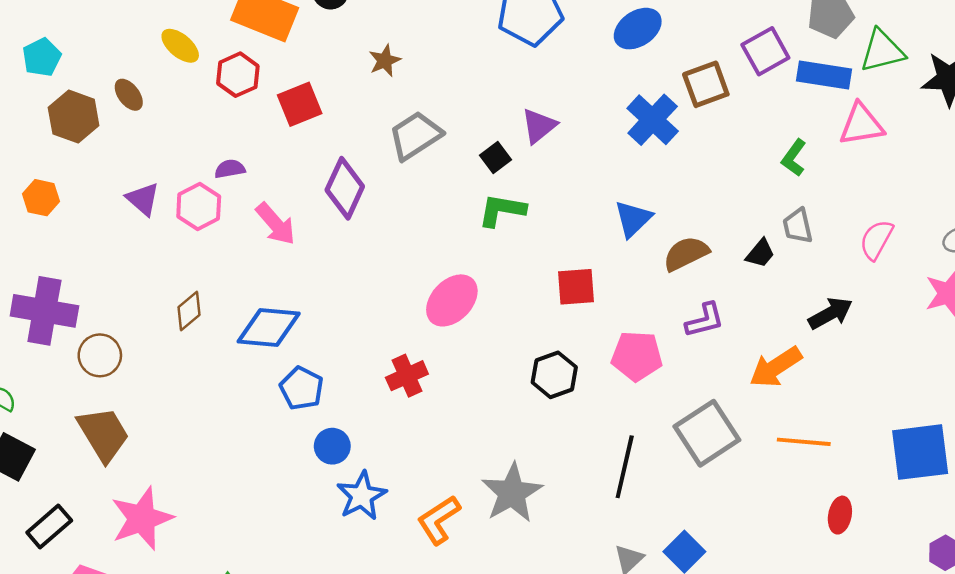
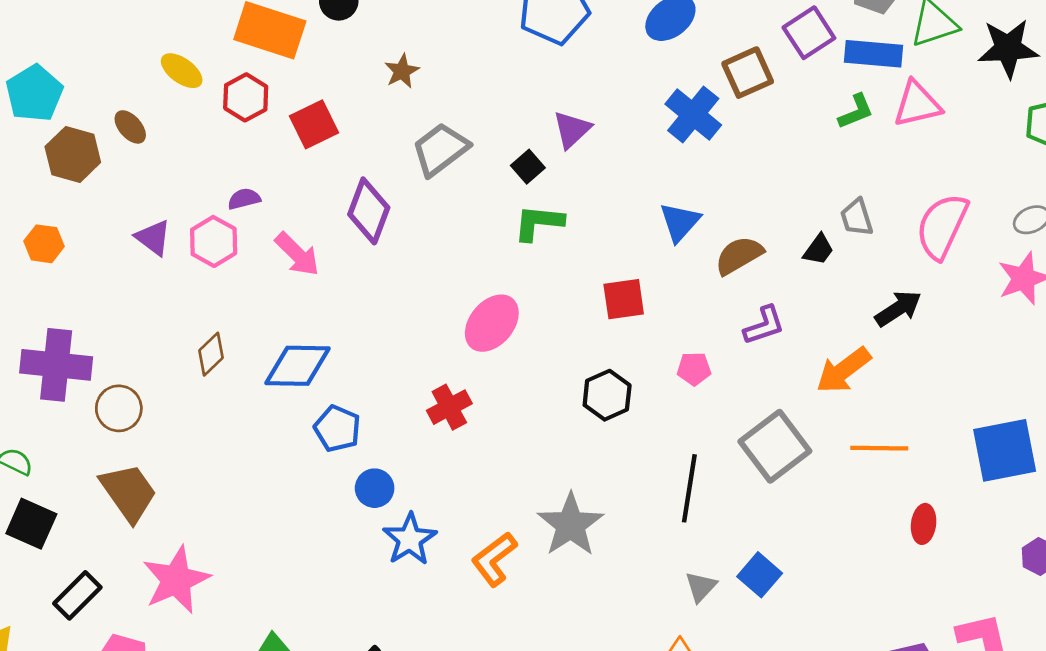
cyan pentagon: (42, 57) -> (34, 93), size x1.4
green L-shape: (794, 158) -> (856, 112), moved, turned -144
pink semicircle: (876, 240) -> (942, 226), size x1.5
pink pentagon: (637, 356) -> (694, 369), size x0.6

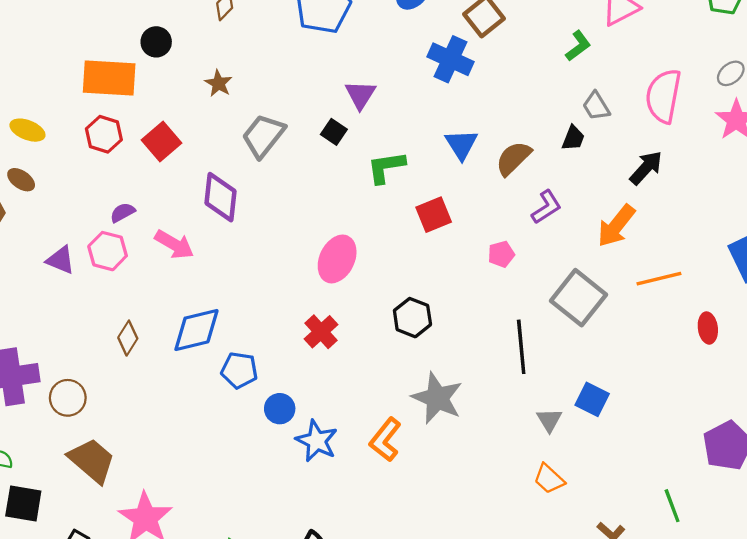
yellow ellipse: (182, 71) -> (27, 130), moved
green L-shape: (856, 112) -> (578, 46), moved
green L-shape: (539, 223) -> (386, 167), moved
black hexagon: (607, 395) -> (412, 318), moved

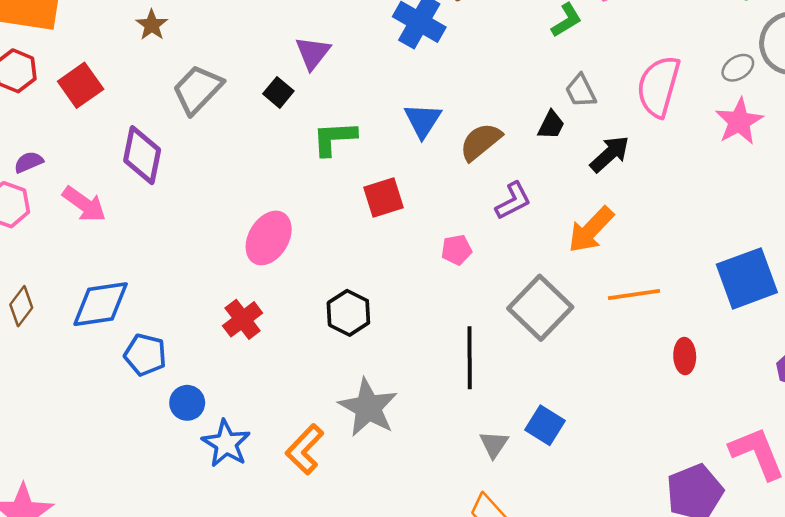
black arrow: (646, 168) -> (610, 154), moved

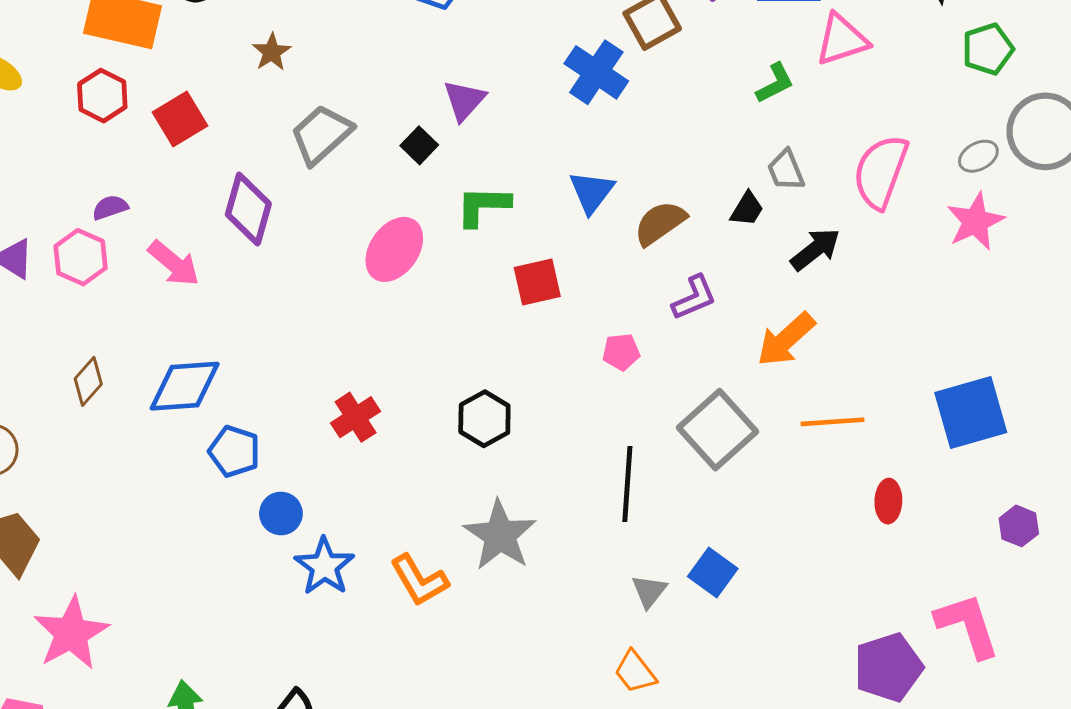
pink ellipse: (269, 238) -> (394, 249), moved
orange L-shape: (305, 449) -> (419, 580), turned -78

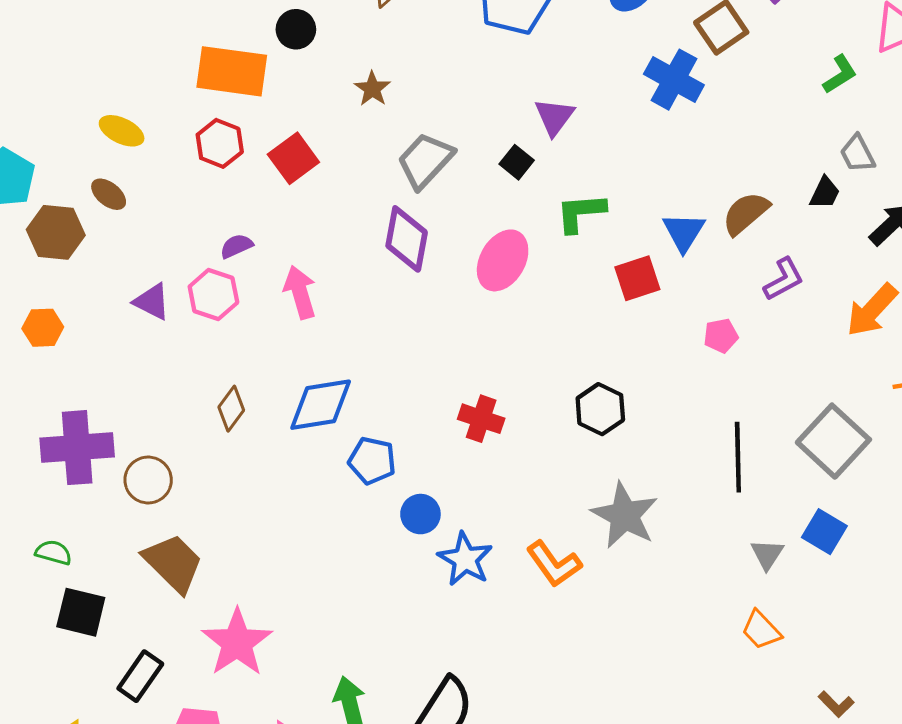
blue triangle: (592, 192) -> (684, 232), moved
purple diamond: (248, 209) -> (407, 239), moved
pink arrow: (174, 263) -> (300, 292), turned -141
red cross: (356, 417) -> (481, 419), turned -33
gray square: (717, 430) -> (833, 441), moved

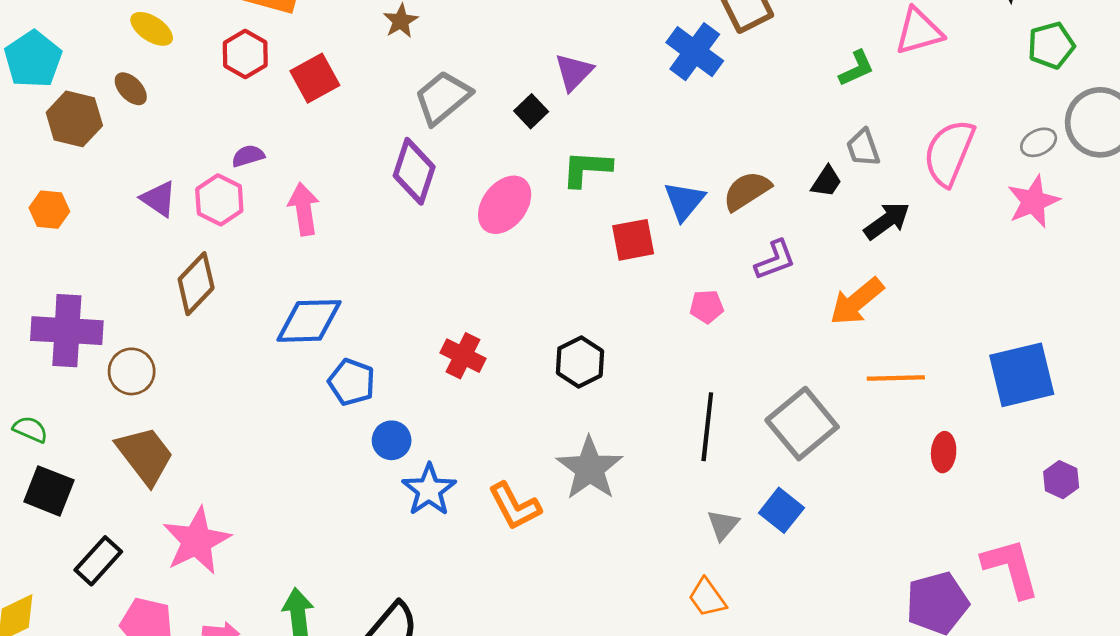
brown diamond: (231, 409) -> (196, 284), moved, size x1.4

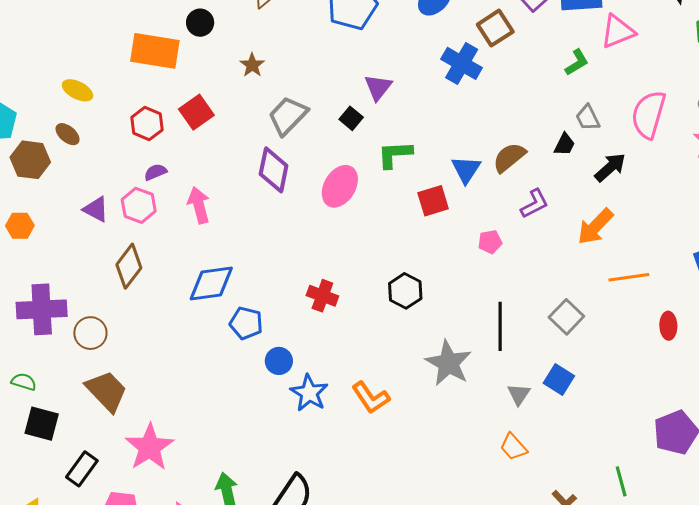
red hexagon: (245, 54) -> (147, 124), moved
gray square: (802, 424) -> (566, 317), size x0.7
gray star: (590, 468) -> (448, 363), moved

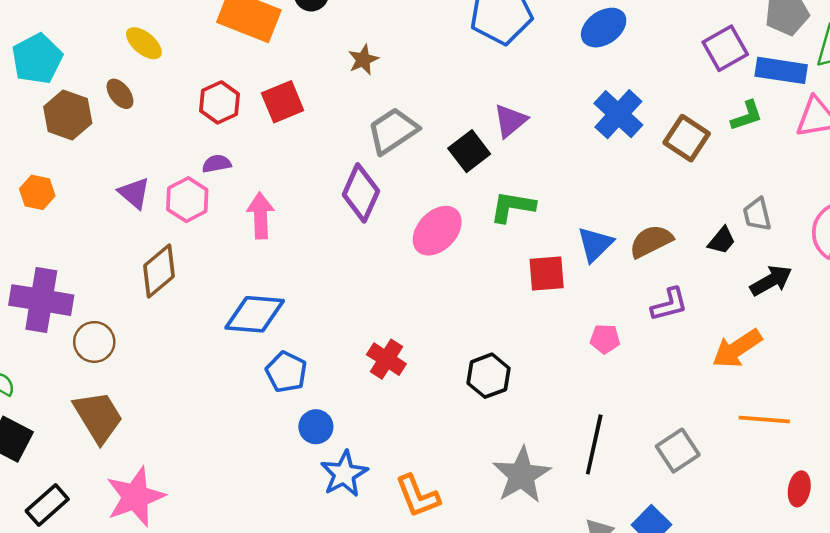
brown square: (495, 28) -> (687, 138), moved, turned -36
green L-shape: (577, 62) -> (747, 116), moved
black square: (351, 118) -> (469, 151), size x1.4

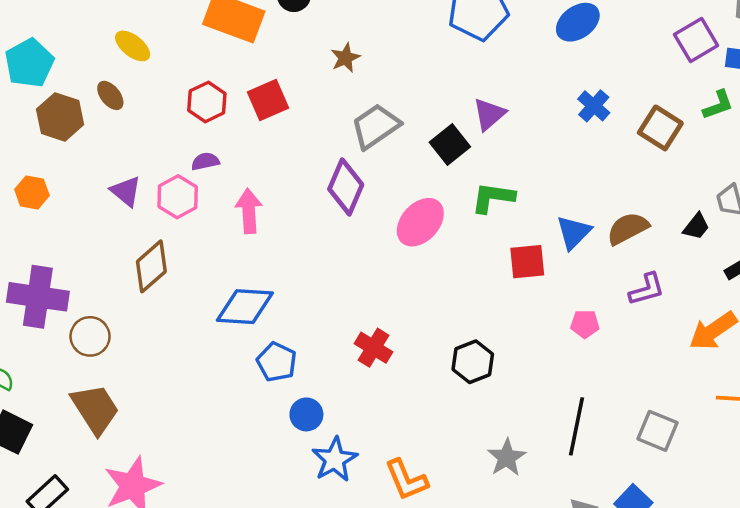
blue cross: (618, 114) -> (594, 106), size x0.7
gray square: (678, 451) -> (657, 431), turned -33
gray star: (522, 475) -> (507, 458), size x0.7

